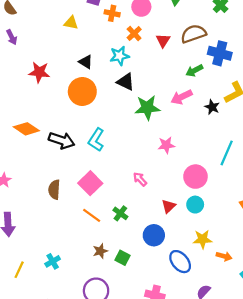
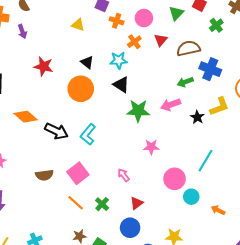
red triangle: (163, 40) -> (161, 40), moved
brown semicircle: (54, 190) -> (44, 175), turned -108
cyan circle: (195, 205) -> (191, 197), moved
red triangle: (169, 206) -> (137, 203), moved

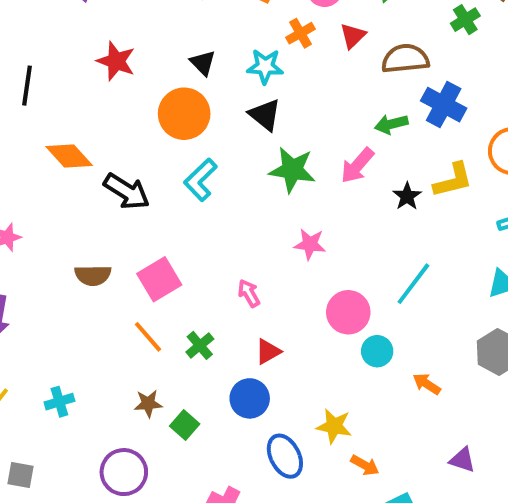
pink arrow: (171, 105) -> (357, 166), turned -36
cyan L-shape: (88, 134) -> (200, 180), moved

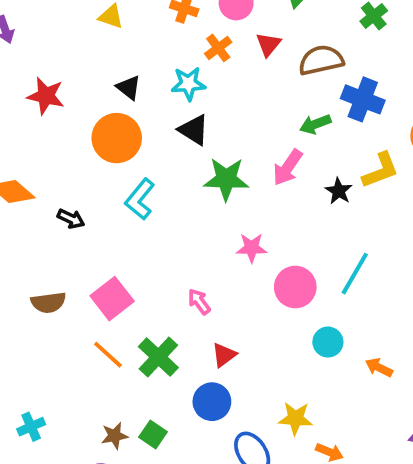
black arrow: (127, 191) -> (71, 219), size x0.6
pink circle: (348, 312) -> (295, 287), moved
green cross: (200, 345) -> (158, 357), size x1.5
brown star: (148, 404) -> (114, 436), moved

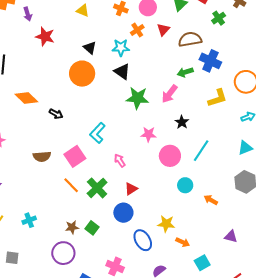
red star: (46, 96) -> (45, 37), moved
black star: (339, 191) -> (182, 122), moved
cyan L-shape: (140, 199) -> (98, 133), moved

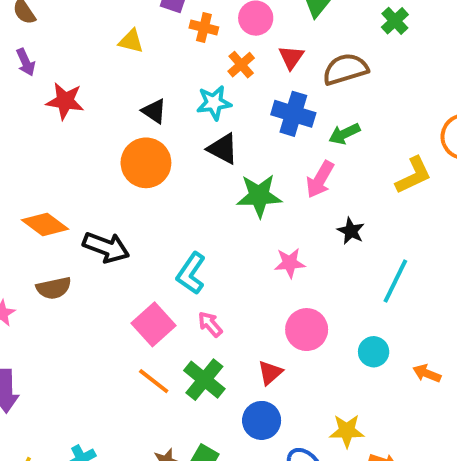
blue cross: (210, 61) -> (293, 114), moved
black arrow: (56, 114) -> (106, 247), size x1.6
brown semicircle: (42, 156) -> (54, 288), moved
pink circle: (170, 156) -> (307, 330), moved
pink arrow: (120, 161) -> (210, 324), moved

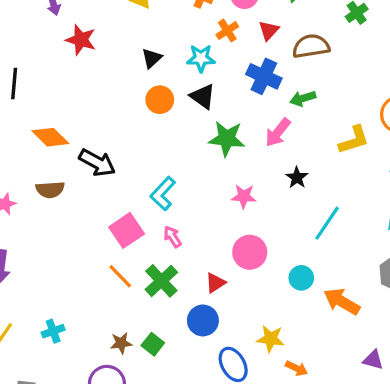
black triangle: (154, 111) -> (152, 58), turned 35
orange circle: (146, 163) -> (160, 100), moved, size x0.7
orange arrow: (427, 373) -> (342, 301), size x1.6

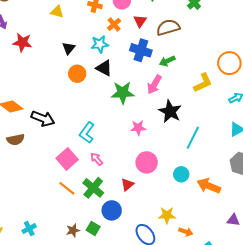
black star: (297, 178) -> (170, 111), size x1.6
blue circle: (203, 320) -> (112, 210), moved

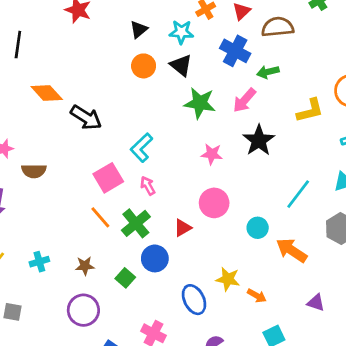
cyan line: (193, 138) -> (298, 194), moved
brown semicircle: (16, 140) -> (34, 171), moved
brown star: (73, 230) -> (85, 266), moved
orange arrow: (186, 232) -> (257, 296), moved

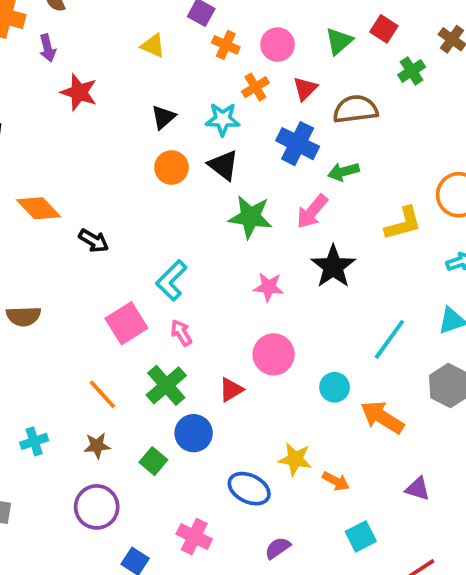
black arrow: (86, 117) -> (94, 241), size x0.7
orange line: (100, 217) -> (102, 394), moved
blue ellipse: (194, 300) -> (249, 489), turned -36

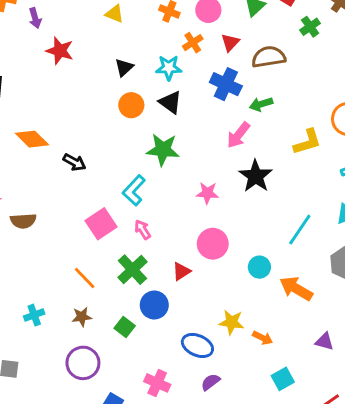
green star: (250, 217) -> (163, 150), moved
purple semicircle: (278, 548) -> (211, 382), moved

